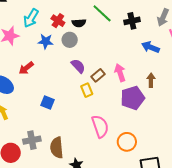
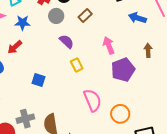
blue star: (46, 41) -> (22, 23), moved
brown rectangle: (98, 75) -> (85, 15), moved
brown arrow: (151, 80) -> (148, 50), moved

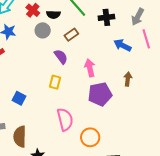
purple semicircle: (66, 41) -> (61, 57), moved
yellow rectangle: (77, 65) -> (55, 82), turned 32
blue square: (38, 80) -> (19, 98), moved

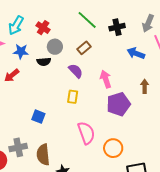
black semicircle: (53, 15) -> (44, 62), moved

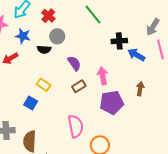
black cross: (117, 27) -> (119, 41), moved
brown rectangle: (84, 48) -> (79, 86), moved
yellow rectangle: (73, 97) -> (44, 85), moved, turned -72

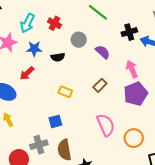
gray circle: (57, 36) -> (79, 40), moved
purple semicircle: (74, 63) -> (103, 52), moved
pink arrow: (103, 76) -> (132, 69), moved
blue square: (31, 103) -> (55, 121), moved, turned -32

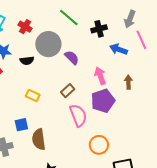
black cross: (129, 32) -> (99, 29), moved
gray circle: (79, 40) -> (48, 44), size x1.6
pink semicircle: (106, 125) -> (78, 115), moved
brown semicircle: (64, 150) -> (39, 139), moved

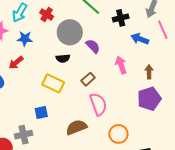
black semicircle: (27, 61) -> (63, 58), moved
yellow rectangle: (33, 95) -> (53, 83), size x1.5
purple pentagon: (103, 101) -> (149, 99), moved
brown semicircle: (39, 139) -> (76, 127), moved, turned 75

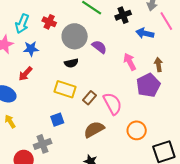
brown rectangle: (88, 79) -> (89, 98), moved
purple pentagon: (149, 99) -> (148, 85), moved

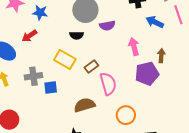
purple semicircle: (99, 47) -> (107, 26), turned 119
brown rectangle: (89, 98) -> (91, 66), moved
gray cross: (43, 144) -> (33, 76), moved

